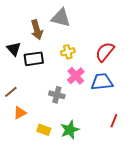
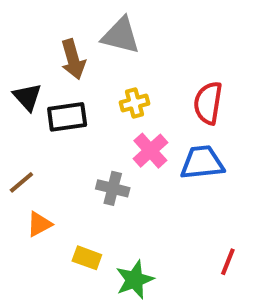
red semicircle: (105, 52) -> (208, 103), turned -30
red line: (114, 121) -> (228, 262), moved
green star: (70, 130) -> (135, 280), moved

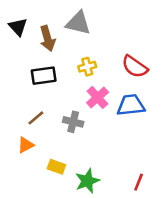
black triangle: (27, 97) -> (18, 27), moved
red semicircle: (208, 103) -> (135, 67), turned -64
brown line: (21, 182) -> (36, 118), moved
red line: (228, 262) -> (139, 182), moved

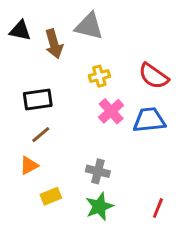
black triangle: (18, 27) -> (20, 31), turned -36
black rectangle: (44, 76) -> (38, 100), moved
gray cross: (73, 122) -> (98, 171), moved
yellow rectangle: (56, 167) -> (51, 196), moved, turned -42

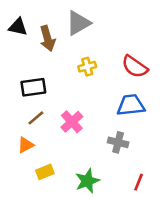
gray triangle: (89, 26) -> (78, 23), turned -44
pink cross: (111, 111) -> (72, 122), moved
gray cross: (98, 171) -> (118, 142), moved

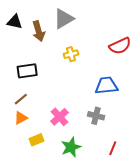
red semicircle: (135, 67) -> (120, 46), moved, turned -60
brown line: (36, 118) -> (21, 99), moved
pink cross: (72, 122) -> (59, 117), moved

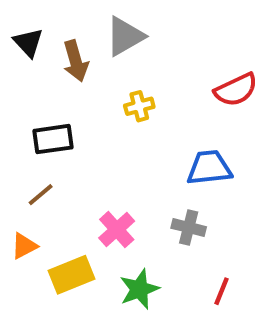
black triangle: (15, 22) -> (28, 42), turned 35
orange triangle: (21, 118) -> (24, 246), moved
yellow rectangle: (36, 140) -> (71, 275), size x1.5

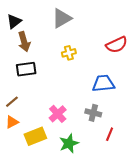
black triangle: (28, 42) -> (14, 21), turned 35
brown arrow: (76, 61) -> (24, 42), moved
brown line: (41, 195) -> (12, 102), moved
red line: (222, 291) -> (110, 134), moved

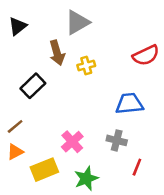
brown arrow: (24, 42) -> (57, 53), moved
black rectangle: (26, 69) -> (33, 86), turned -36

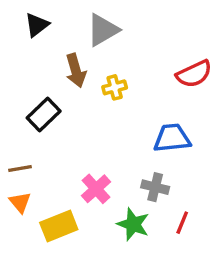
black triangle: (18, 26) -> (37, 25), moved
brown line: (15, 126) -> (20, 169), turned 30
orange triangle: (15, 152) -> (20, 202), turned -42
green star: (86, 178) -> (133, 224), moved, turned -30

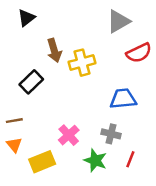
gray triangle: (103, 30) -> (118, 21), moved
yellow cross: (115, 87) -> (82, 63), size x1.5

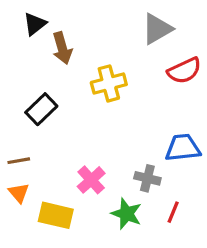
brown arrow: (54, 50) -> (62, 48), moved
blue trapezoid: (123, 99) -> (183, 148), moved
yellow rectangle: (42, 162) -> (56, 215), turned 35

